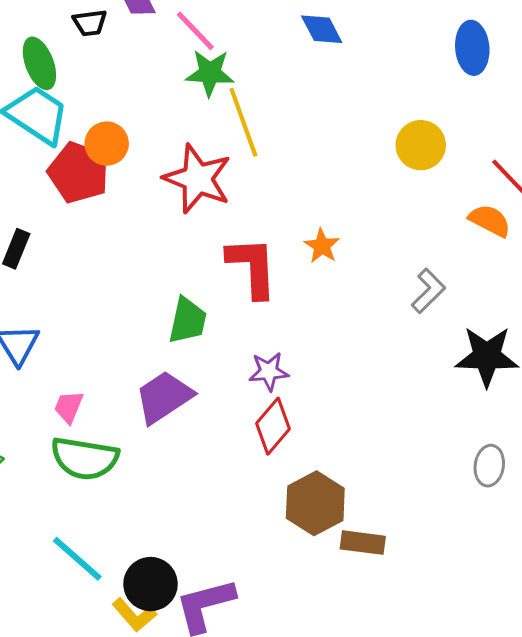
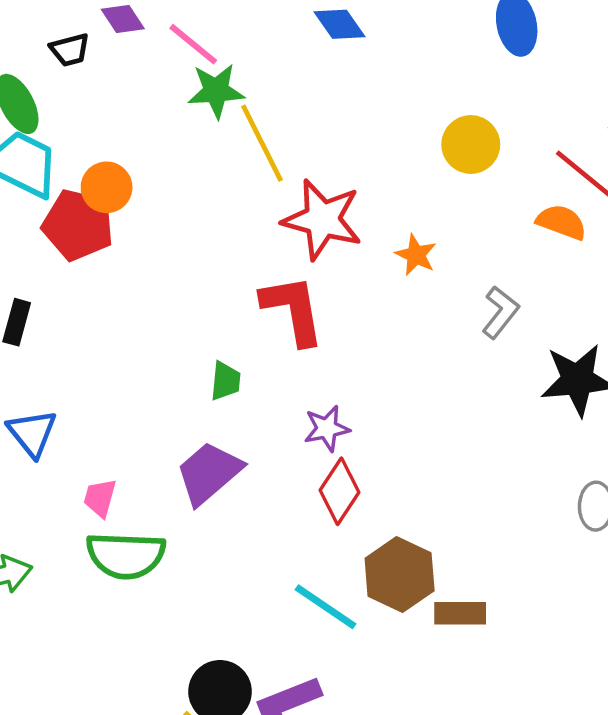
red star: (198, 179) -> (322, 219), moved
orange star: (322, 246) -> (416, 255), moved
green trapezoid: (188, 321) -> (225, 381), size x0.7
cyan line: (77, 559) -> (326, 607), moved

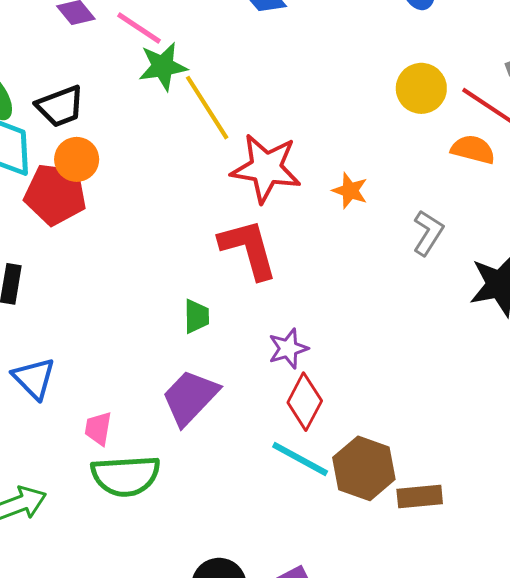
black trapezoid: (70, 50) -> (60, 106), moved, size x1.4
yellow circle: (471, 144) -> (421, 88), moved
cyan line: (326, 607) -> (300, 459), moved

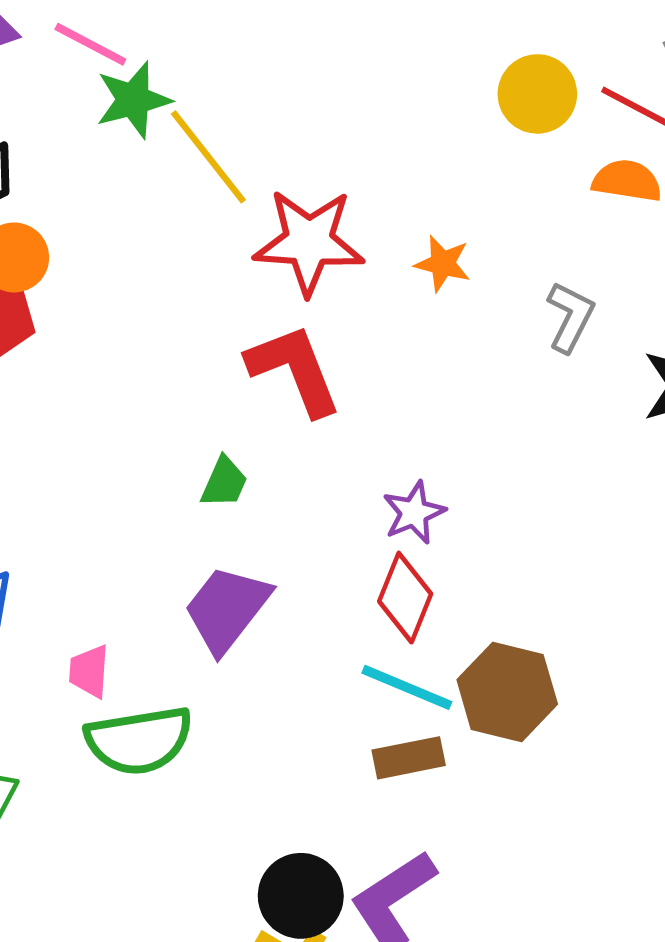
green trapezoid: (196, 316) -> (224, 482), turned 30
purple star: (288, 348) -> (414, 513), moved
brown rectangle: (420, 497) -> (409, 758), moved

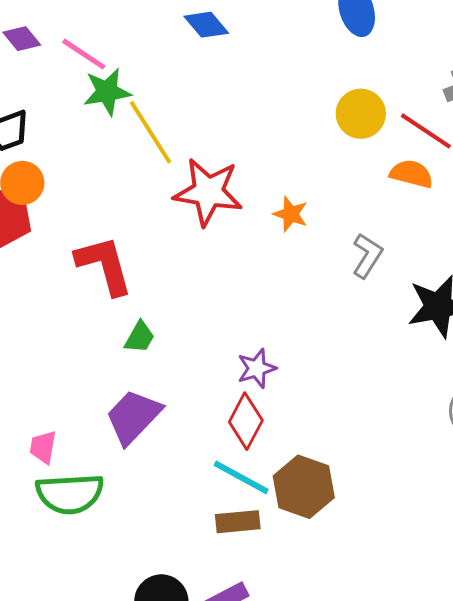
red L-shape: (294, 370) -> (104, 265), moved

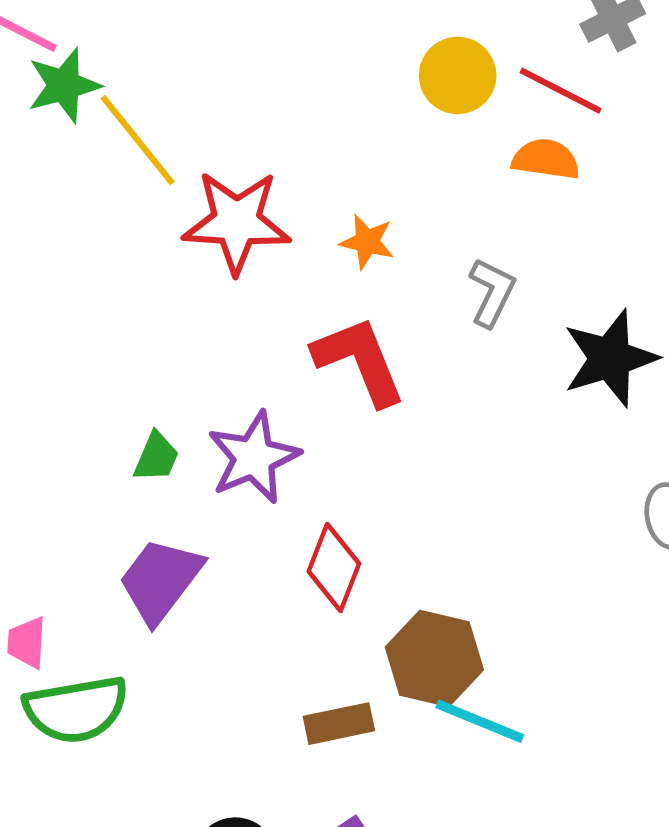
red L-shape: (104, 265) -> (359, 361), moved
purple star: (257, 368) -> (254, 457), moved, size x1.5
cyan line: (241, 477) -> (480, 721), moved

